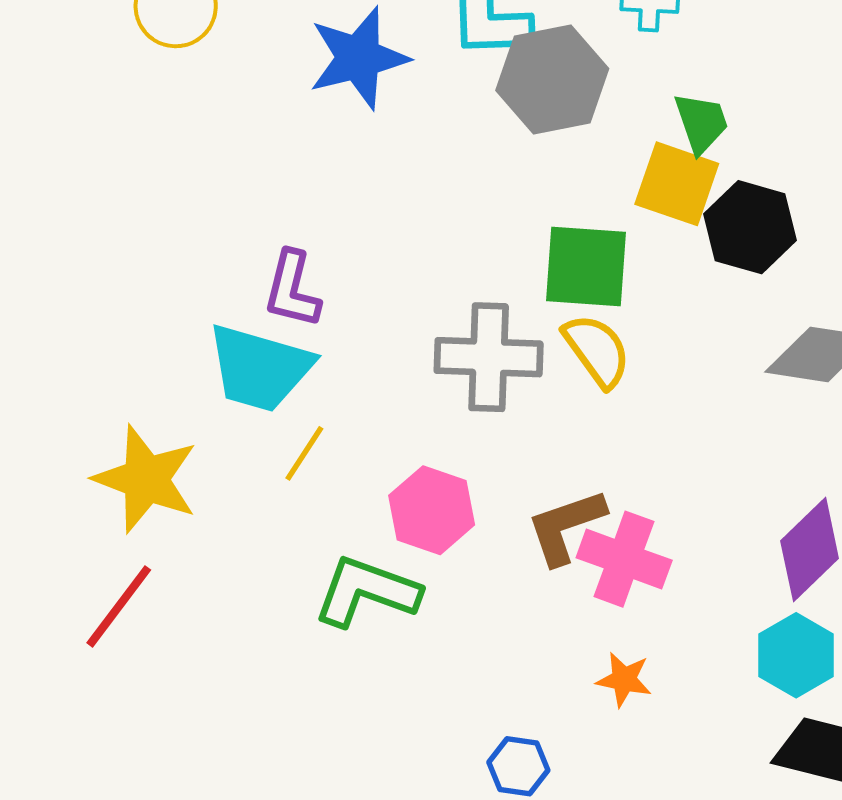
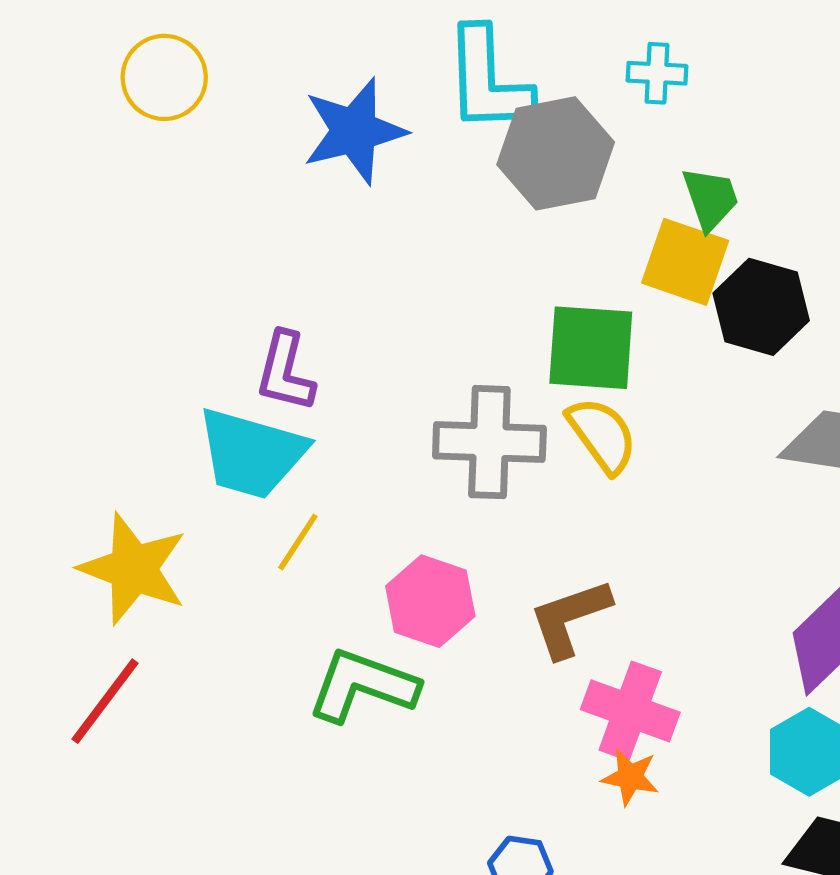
pink cross: (624, 559) -> (630, 711), moved

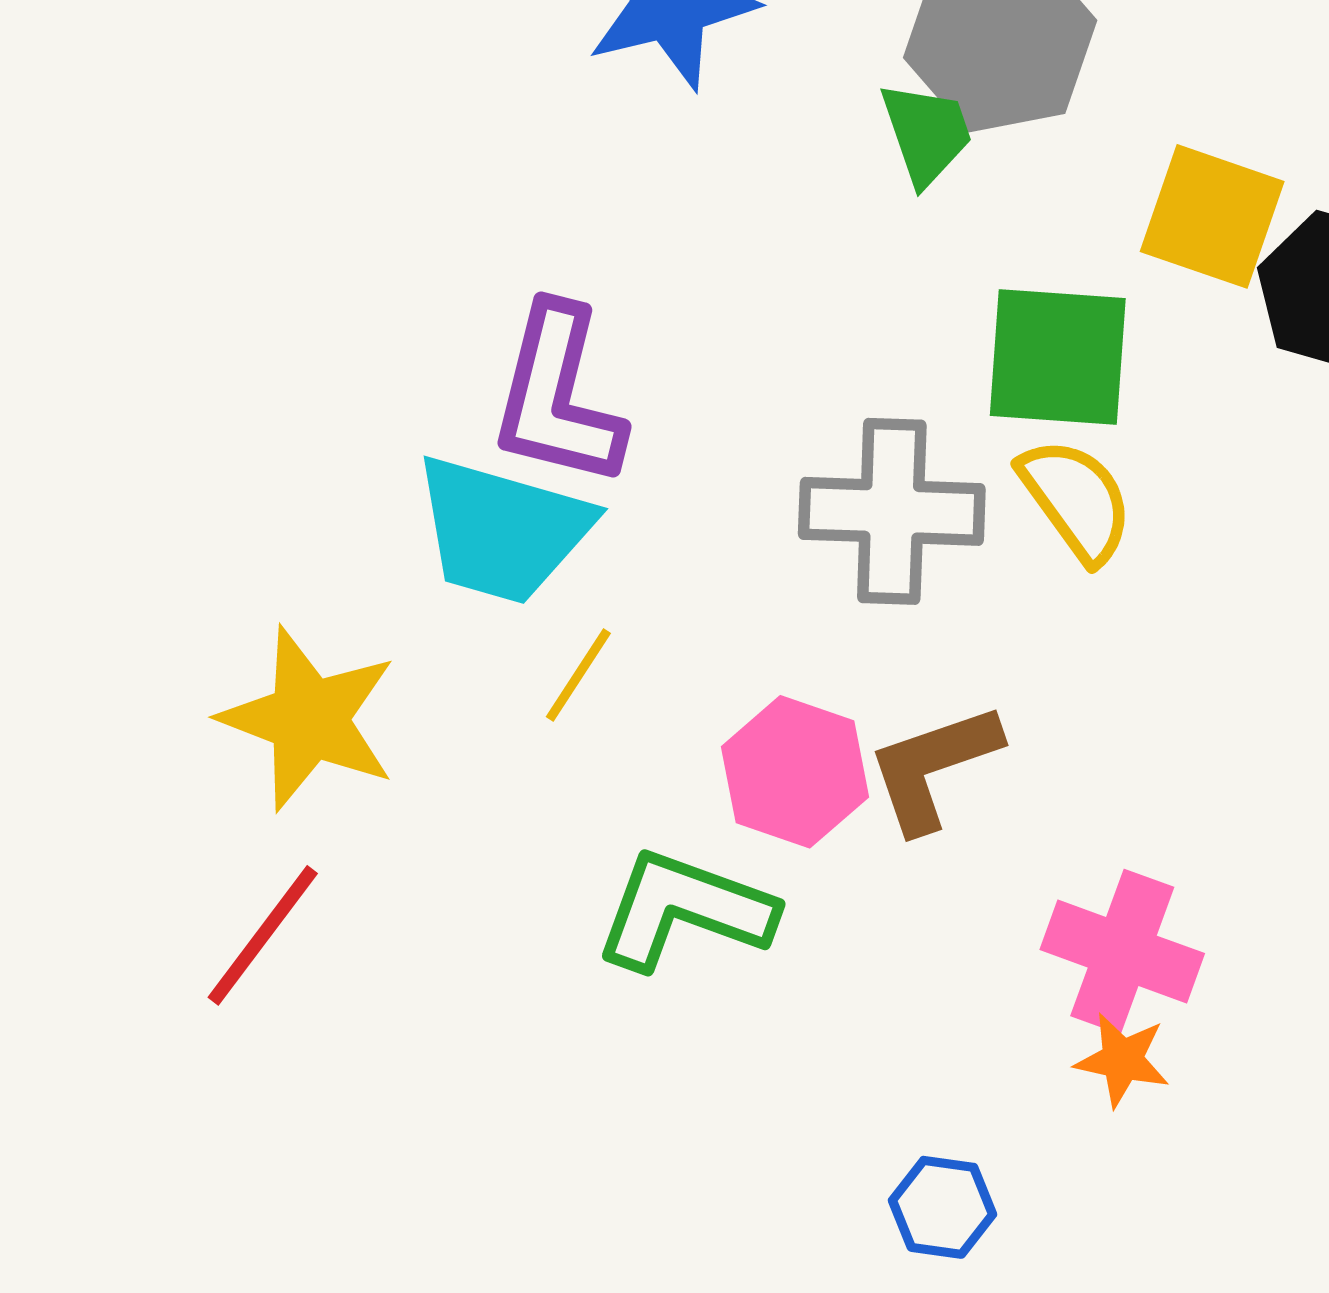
green trapezoid: (710, 198) -> (926, 133), moved
purple L-shape: (285, 372) -> (558, 396), size x1.4
brown L-shape: (570, 618) -> (933, 767), moved

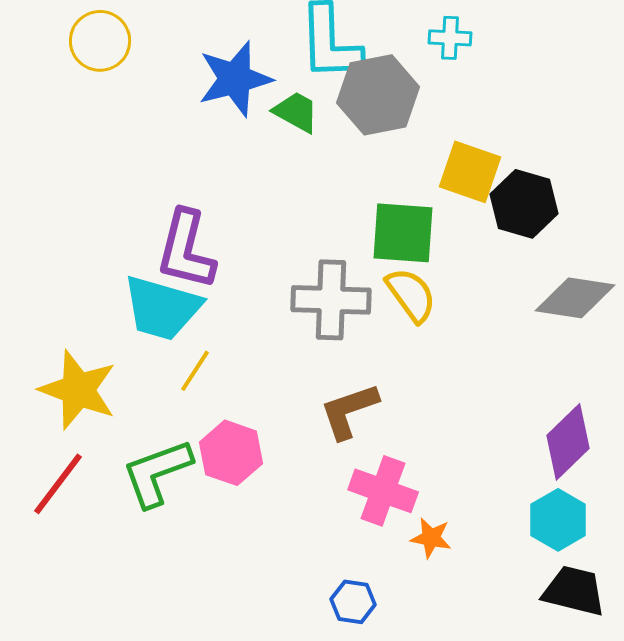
green trapezoid: (926, 133) -> (296, 112), moved, turned -42
pink hexagon: (795, 772) -> (231, 453), moved
green L-shape: (684, 910) -> (157, 473), moved, turned -40
pink cross: (1122, 952) -> (383, 491), moved

